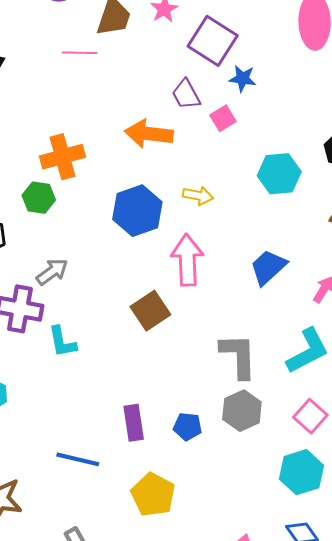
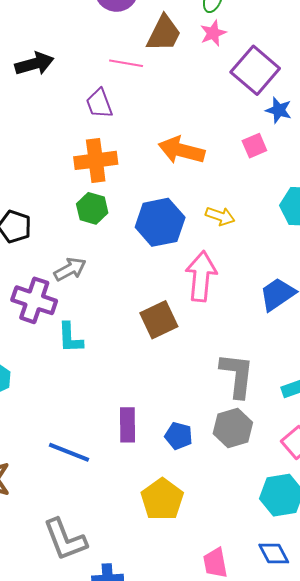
purple trapezoid: (186, 94) -> (99, 104), moved
green hexagon: (39, 198) -> (92, 208), moved
yellow pentagon: (153, 495) -> (162, 499), moved

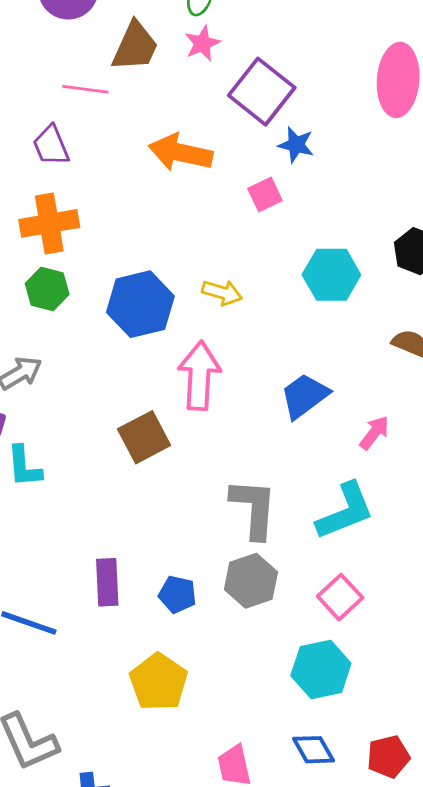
orange arrow: (181, 150) -> (181, 153), moved

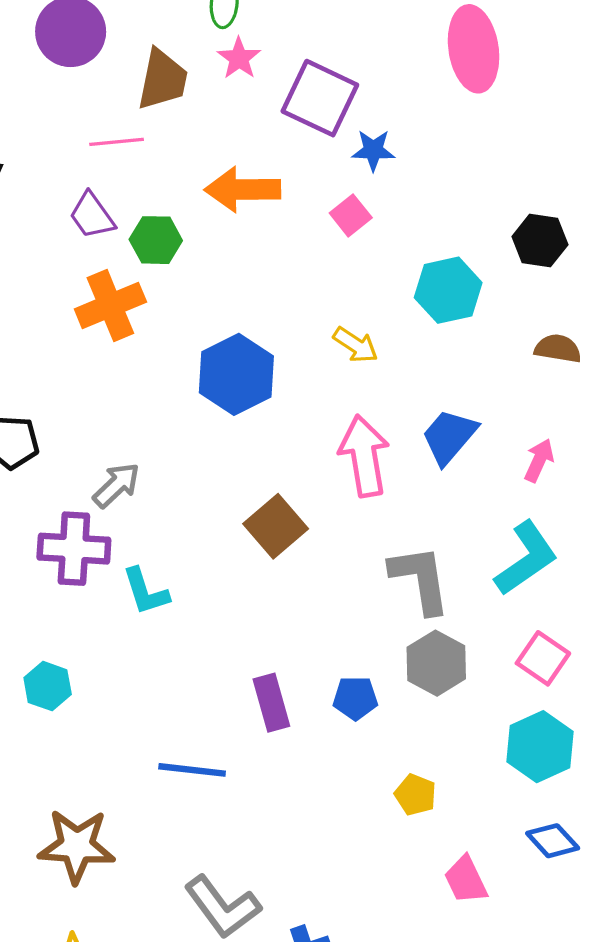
green hexagon: (47, 289) -> (156, 240), moved
yellow arrow: (222, 293) -> (356, 345), moved, turned 30
pink arrow: (199, 376) -> (364, 456), moved
yellow pentagon: (158, 682) -> (415, 795), moved, size x0.6

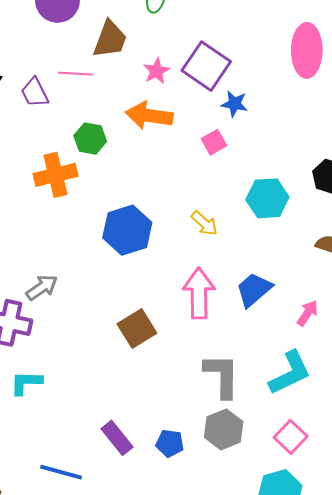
pink star: (239, 58) -> (157, 71), moved
purple trapezoid: (92, 216) -> (35, 93), moved
cyan L-shape: (146, 591) -> (26, 383), moved, turned 100
purple rectangle: (271, 703) -> (117, 438), turned -32

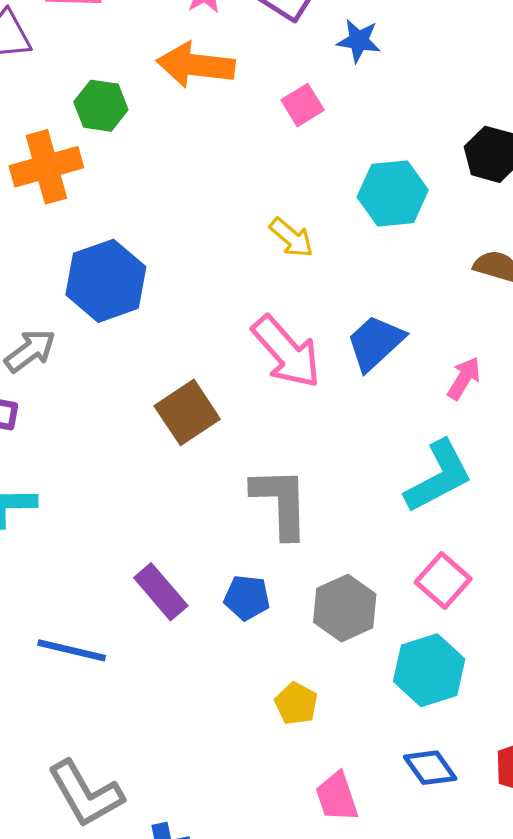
blue star: (234, 104) -> (359, 41), moved
blue hexagon: (127, 230) -> (106, 281), moved
pink arrow: (199, 293) -> (286, 352), turned 141
gray L-shape: (222, 376) -> (281, 502), moved
gray hexagon: (224, 429) -> (345, 608), moved

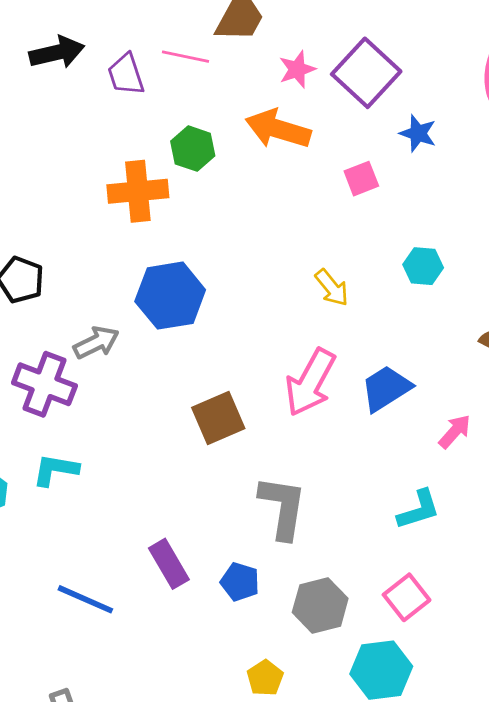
cyan hexagon: (393, 193) -> (423, 266), size x0.7
pink arrow: (286, 352) -> (310, 382), turned 60
cyan L-shape: (439, 477) -> (419, 510), size x0.7

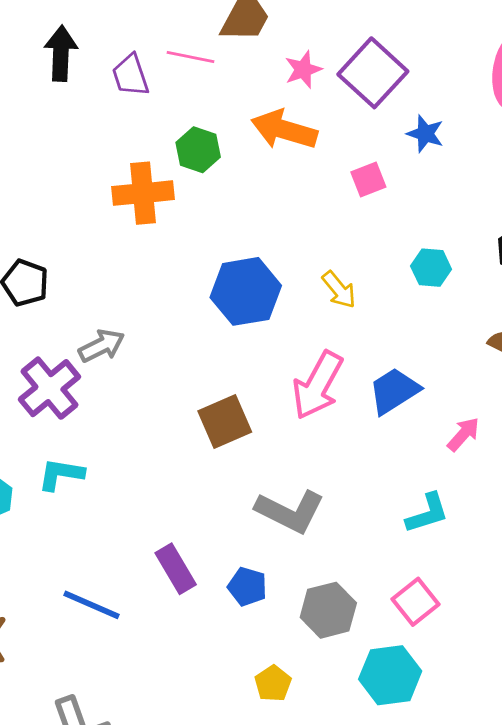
black arrow: (57, 52) -> (61, 53), turned -74
blue hexagon: (170, 296) -> (246, 291), moved
purple cross: (44, 384) -> (49, 388), turned 30
gray L-shape: (283, 507) -> (290, 511), turned 108

